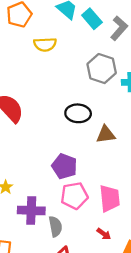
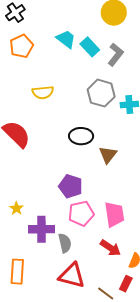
yellow semicircle: (45, 44) -> (43, 92), moved
brown triangle: (106, 135) -> (108, 155), turned -42
red arrow: (104, 234) -> (110, 248), size x1.5

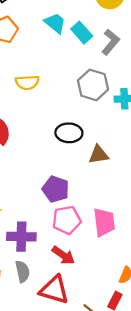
brown triangle: (108, 155) -> (99, 155), turned 42
gray semicircle: (65, 243) -> (23, 272), moved
red arrow: (110, 248) -> (63, 255), moved

